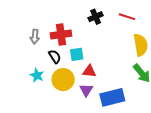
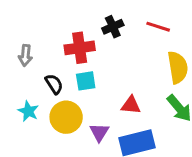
red cross: (61, 34) -> (80, 48), moved
red triangle: (89, 71) -> (131, 105), moved

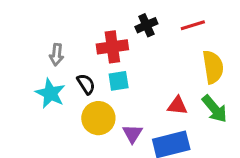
red line: (158, 27) -> (193, 25), turned -35
red triangle: (131, 105) -> (177, 106), moved
cyan star: (28, 111) -> (50, 93), moved, size x1.4

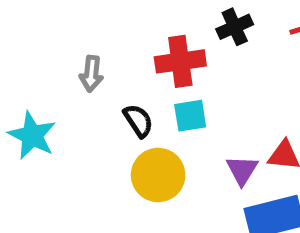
cyan star: (50, 93) -> (32, 135), moved
purple triangle: (132, 134) -> (242, 170), moved

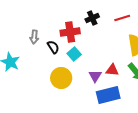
cyan square: (190, 116) -> (74, 54), turned -32
black semicircle: (138, 121) -> (53, 47), moved

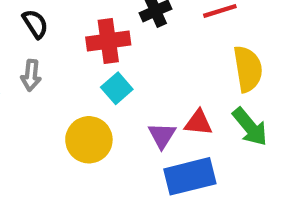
gray arrow: (34, 37) -> (31, 75), moved
black semicircle: (53, 47) -> (35, 24), moved

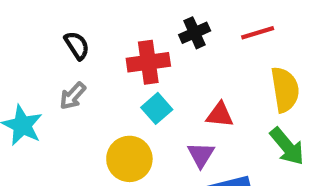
gray arrow: (31, 75) -> (73, 96), turned 36
red triangle: (198, 123) -> (220, 115), moved

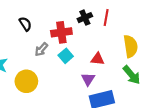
red line: (258, 33) -> (106, 18), moved, turned -63
gray arrow: (73, 96) -> (41, 49), moved
yellow circle: (129, 159) -> (26, 81), moved

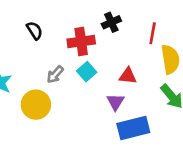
red line: (106, 18) -> (153, 33), moved
gray arrow: (41, 49) -> (55, 74), moved

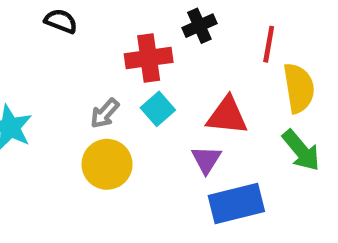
black semicircle: (35, 31) -> (61, 21), moved, turned -36
red triangle: (128, 76) -> (227, 116), size x1.4
yellow circle: (36, 105) -> (107, 164), moved

